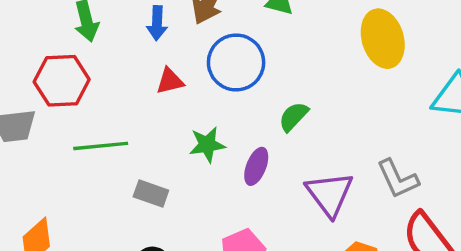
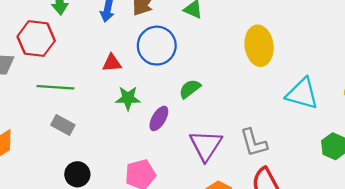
red triangle: (170, 81) -> (112, 63), moved
gray rectangle: (151, 193) -> (63, 125), moved

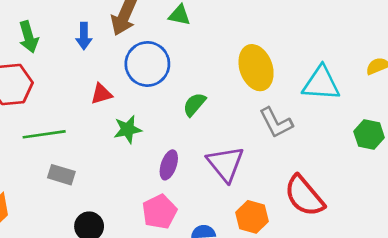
yellow ellipse: (259, 46) -> (256, 68), moved
purple ellipse: (159, 118) -> (169, 165), moved
gray L-shape: (254, 143) -> (276, 123), moved

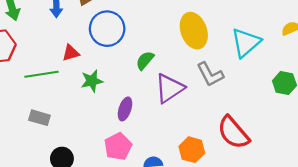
cyan triangle: (321, 83) -> (246, 43), turned -44
green line: (44, 134) -> (41, 74), moved
purple triangle: (226, 164) -> (169, 88), moved, turned 36

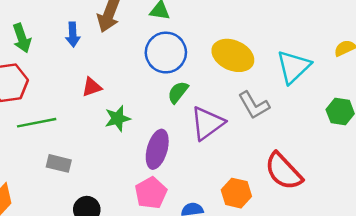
blue circle: (107, 29) -> (166, 53), moved
yellow ellipse: (194, 31) -> (233, 55), turned -44
green line: (41, 74) -> (37, 123), moved
purple ellipse: (125, 109) -> (157, 149), size x1.4

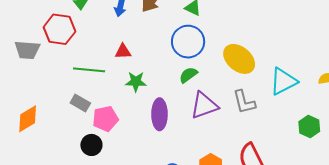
green line: (37, 123) -> (89, 70), moved
purple ellipse: (157, 149) -> (159, 114), turned -32
pink pentagon: (151, 193) -> (105, 119), moved

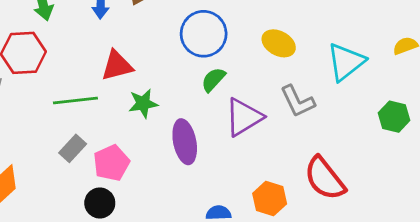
red triangle: (123, 51) -> (117, 66), size x1.4
yellow ellipse: (239, 59) -> (279, 43), size x0.7
gray rectangle: (80, 103) -> (73, 148), turned -66

